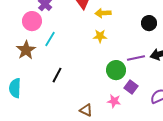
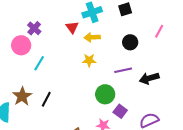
black circle: (149, 23) -> (130, 42), moved
brown star: (26, 50) -> (22, 96), moved
purple line: (136, 58) -> (123, 70), moved

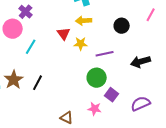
red triangle: (72, 27) -> (64, 34), moved
purple line: (123, 70) -> (105, 54), moved

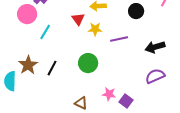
green circle: (97, 78) -> (88, 63), moved
purple square: (112, 95) -> (126, 101), moved
purple semicircle: (141, 104) -> (155, 76), moved

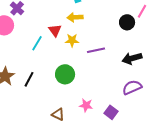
black circle: (136, 11) -> (127, 22), moved
cyan line: (45, 32) -> (37, 43), moved
purple square: (126, 101) -> (111, 112), moved

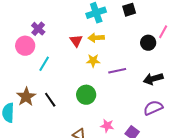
red triangle: (55, 30) -> (76, 41), moved
cyan line: (37, 43) -> (44, 64), moved
black line: (29, 79) -> (50, 100), turned -63

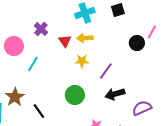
purple cross: (38, 29) -> (41, 29), moved
purple line: (117, 71) -> (106, 71), turned -42
black arrow: (153, 79) -> (115, 94), moved
black line: (50, 100) -> (39, 111), moved

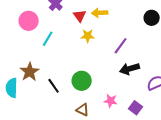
yellow star: (82, 61) -> (88, 36), moved
green circle: (75, 95) -> (82, 81), moved

